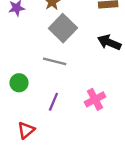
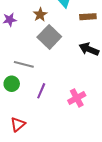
gray line: (55, 61) -> (24, 64), moved
purple line: (53, 102) -> (41, 91), moved

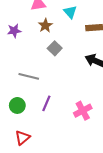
gray square: (49, 37) -> (55, 48), size x0.6
green circle: (12, 84) -> (17, 105), moved

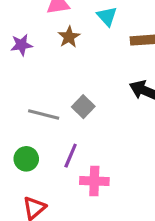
gray square: (55, 48) -> (83, 107), moved
pink cross: (83, 111) -> (94, 181), moved, turned 30

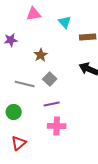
brown star: (69, 37) -> (41, 55), moved
purple line: (71, 156) -> (52, 104), moved, turned 56

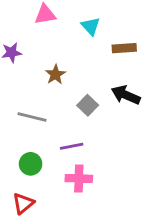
gray square: (50, 79) -> (88, 105), moved
green circle: (14, 112) -> (31, 164), moved

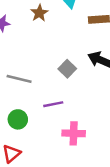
brown star: (55, 75) -> (39, 13), moved
pink cross: (79, 178) -> (74, 133), moved

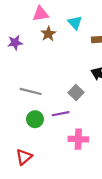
gray square: (67, 69) -> (76, 93), moved
green circle: (18, 119) -> (35, 119), moved

